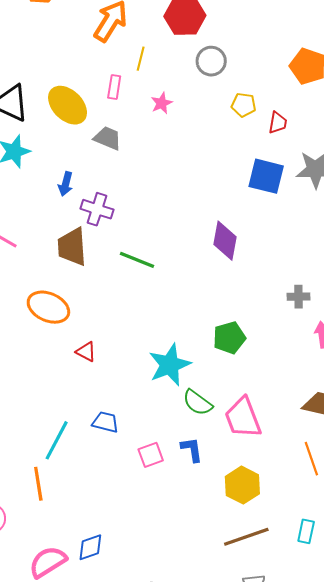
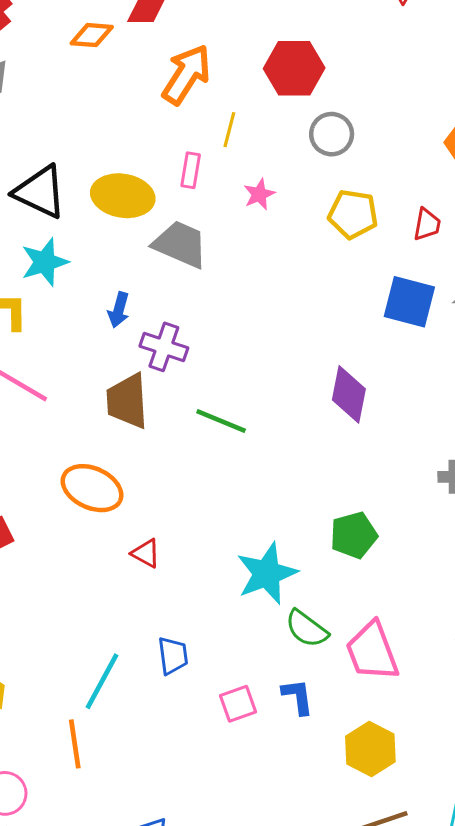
yellow ellipse: (68, 105) -> (123, 196), turned -36
yellow pentagon: (244, 105) -> (353, 214), moved, size x1.4
gray trapezoid: (108, 138) -> (180, 244), size x1.4
blue trapezoid: (105, 422) -> (173, 656), turned 68

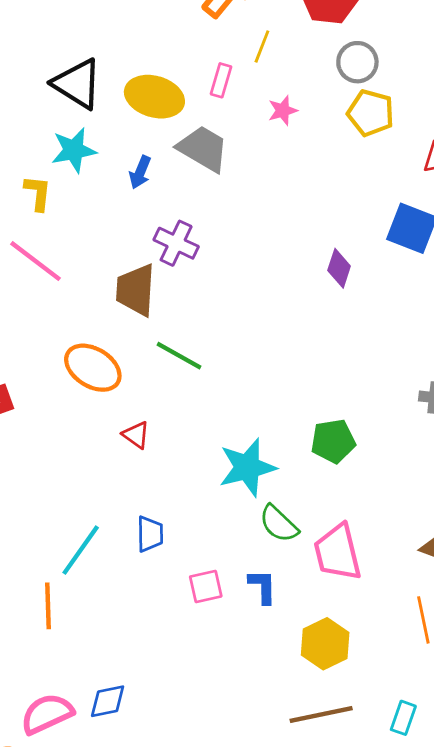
yellow pentagon: (353, 214) -> (371, 113), moved
blue arrow: (119, 310) -> (140, 172), moved
purple diamond: (349, 394) -> (339, 268), moved, size x0.7
green line: (221, 421) -> (179, 356), moved

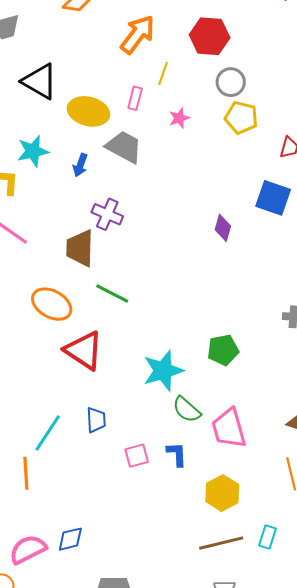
black triangle: (77, 84) -> (40, 81), moved
red triangle: (136, 435) -> (84, 350), size x2.0
cyan rectangle: (403, 718) -> (268, 537), moved

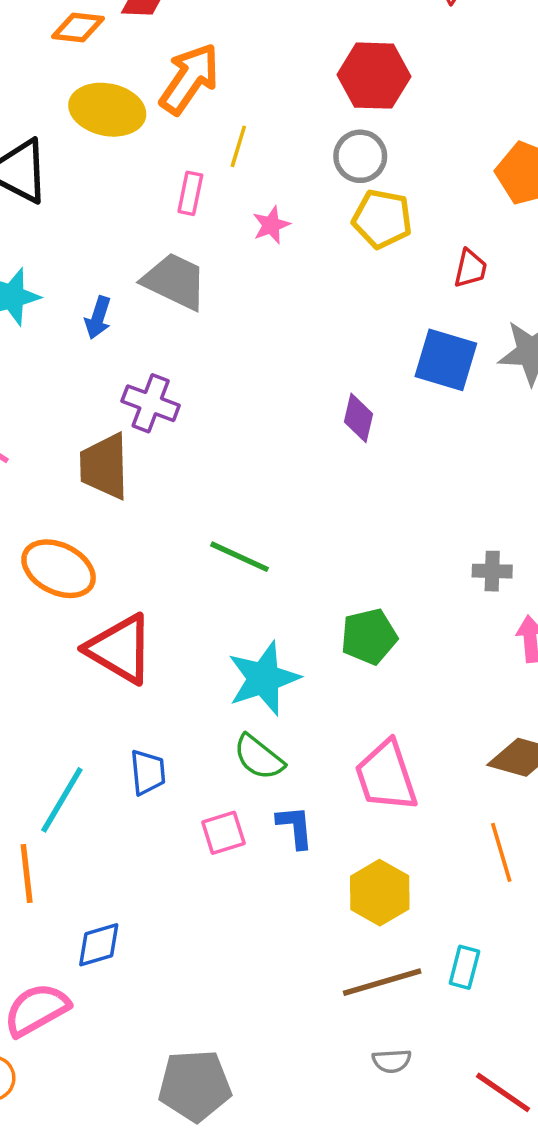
red hexagon: (210, 36) -> (374, 76), moved
yellow ellipse: (88, 111) -> (107, 110), moved
green line: (112, 294) -> (239, 557), moved
green semicircle: (187, 410) -> (259, 757), moved
blue diamond: (70, 539) -> (99, 945), moved

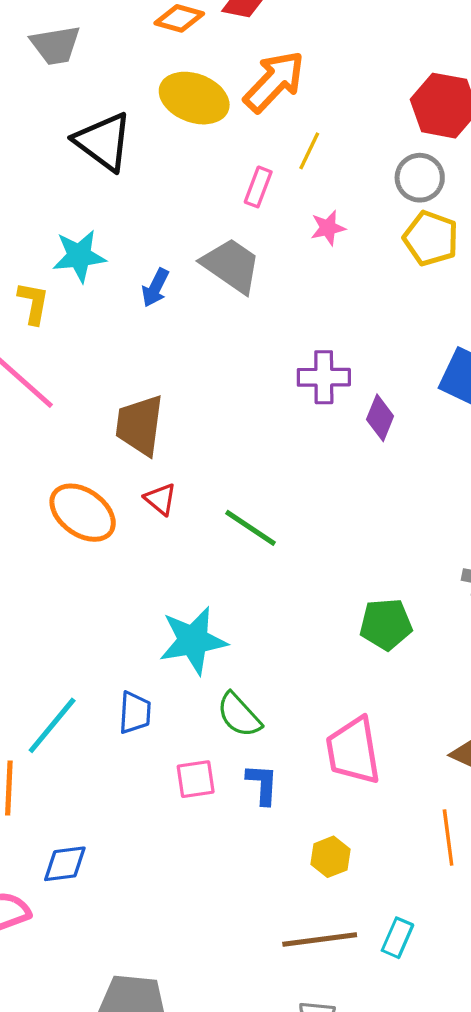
purple cross: (151, 403) -> (324, 377), moved, turned -30
green pentagon: (369, 636) -> (386, 624), moved
red triangle: (120, 649) -> (160, 499), moved, size x0.5
cyan star: (264, 678) -> (193, 641), moved
yellow hexagon: (380, 893) -> (330, 857), size x0.7

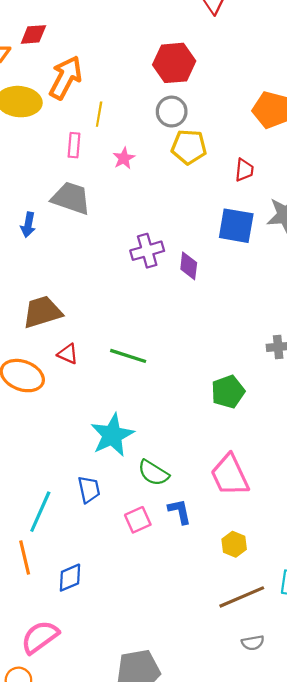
brown trapezoid: (140, 425) -> (42, 312), turned 81
blue diamond: (65, 864) -> (70, 578), moved

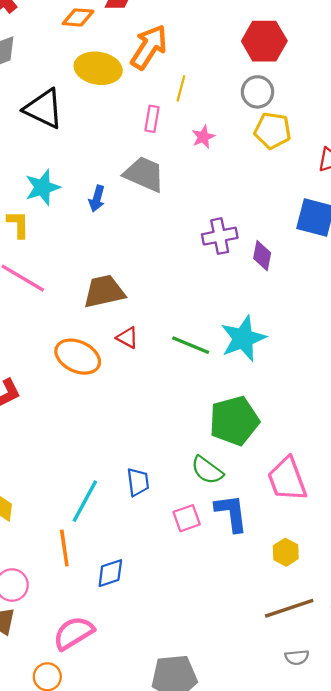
green pentagon: (228, 392) -> (234, 421), moved, size x1.4
cyan star: (112, 435) -> (243, 338), moved
blue L-shape: (180, 511) -> (231, 513), size x1.4

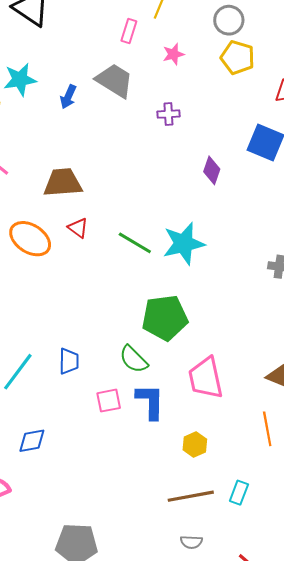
purple cross: (220, 236) -> (168, 114), moved, size x0.7

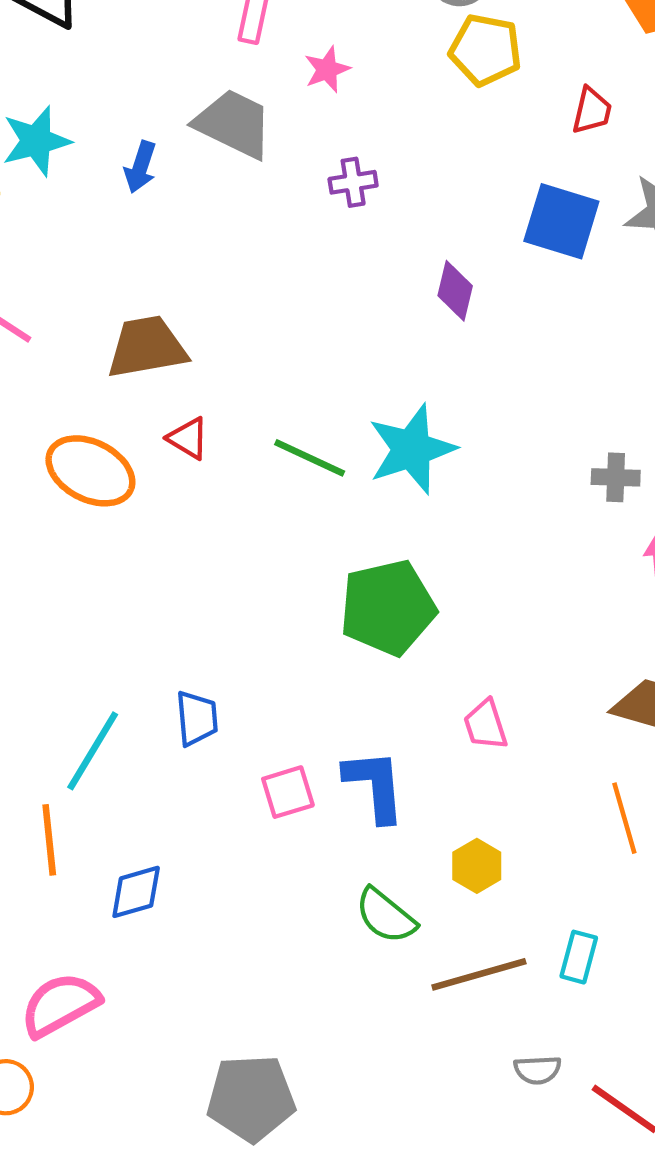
pink star: (173, 54) -> (327, 69), moved
green semicircle: (134, 359) -> (386, 916), moved
pink trapezoid: (206, 378) -> (485, 725), size x0.6
gray semicircle: (191, 542) -> (538, 1070), moved

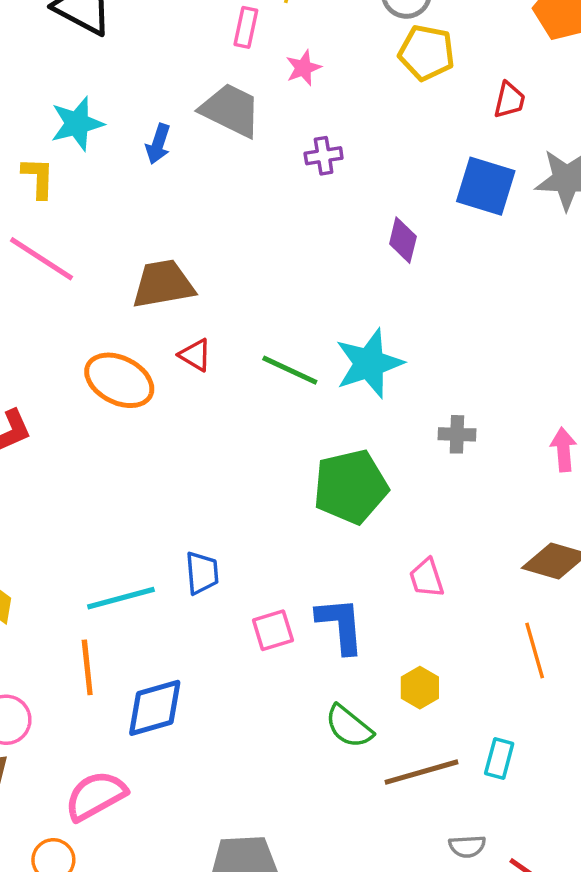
gray cross: (616, 477) -> (457, 434), moved
cyan line: (93, 751) -> (121, 598), turned 44
blue diamond: (136, 892) -> (155, 708), size x1.4

